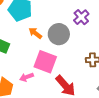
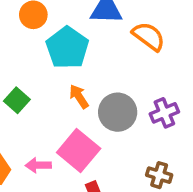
purple cross: (81, 17) -> (164, 113), moved

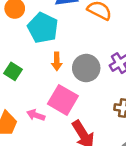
orange arrow: (79, 96) -> (57, 61), turned -138
pink arrow: (38, 165) -> (36, 115), turned 30

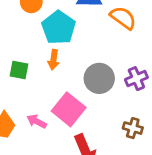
orange arrow: (57, 61) -> (54, 60), moved
green square: (13, 71) -> (19, 70), turned -30

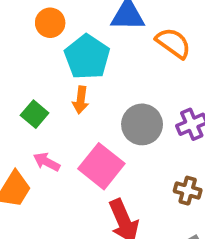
green square: (19, 70) -> (35, 114), turned 30
pink arrow: (37, 121) -> (47, 162), moved

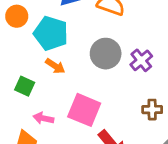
orange arrow: (81, 100) -> (55, 66), turned -48
gray circle: (142, 124) -> (106, 54), moved

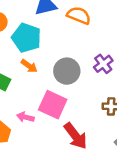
gray circle: (106, 54) -> (67, 71), moved
pink arrow: (43, 118) -> (25, 117), moved

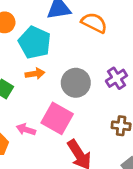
orange arrow: (29, 66) -> (35, 74), turned -49

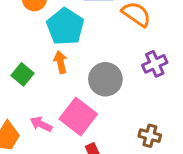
orange arrow: (35, 74) -> (60, 62), turned -102
purple cross: (116, 78) -> (155, 64), moved

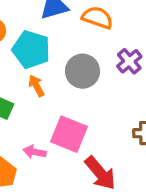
gray circle: (105, 79) -> (83, 71), moved

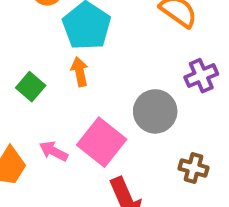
gray circle: (83, 71) -> (155, 111), moved

